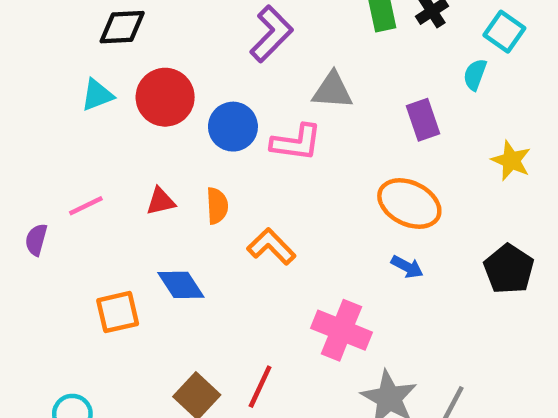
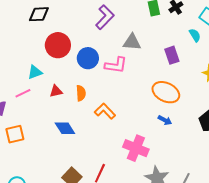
cyan semicircle: (475, 75) -> (195, 35), turned 128
cyan triangle: (97, 95) -> (35, 72), moved
orange square: (118, 312) -> (15, 134), moved

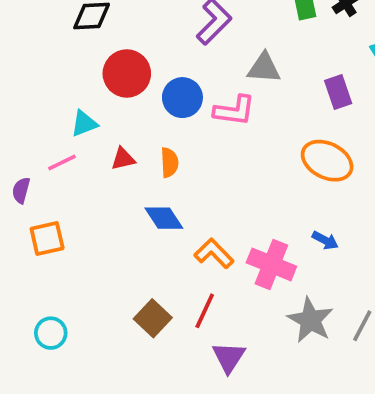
orange L-shape: (105, 111) -> (214, 253), moved
blue arrow: (165, 120) -> (325, 240), moved
blue diamond: (65, 128) -> (164, 218), moved

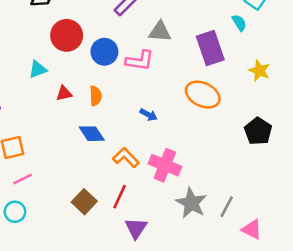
purple rectangle: (338, 92) -> (210, 48), size x1.5
pink line: (62, 162) -> (23, 179), moved
blue arrow: (325, 240) -> (149, 115), moved

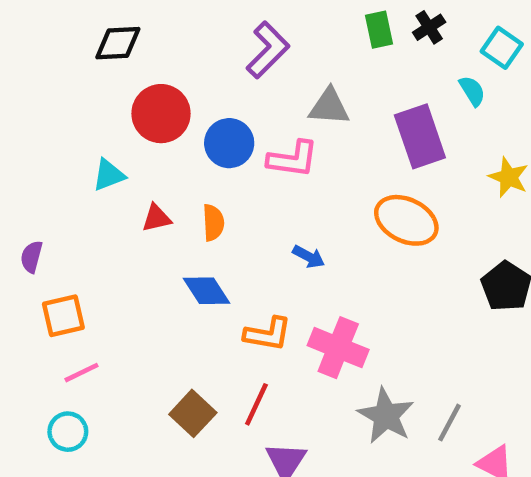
orange L-shape: (126, 158) -> (268, 334), turned 144

